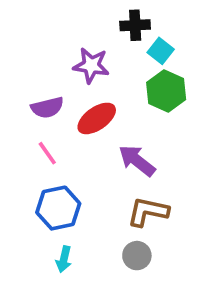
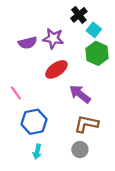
black cross: (135, 25) -> (79, 15), turned -35
purple semicircle: (47, 108) -> (28, 43), moved
pink line: (47, 153) -> (16, 93), moved

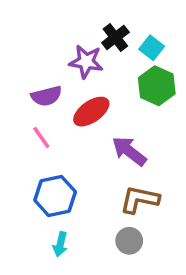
black cross: (79, 15) -> (115, 37), moved
purple semicircle: (28, 43) -> (46, 96), moved
pink line: (16, 93) -> (41, 137), moved

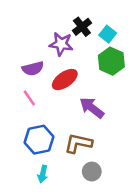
brown L-shape: (140, 199) -> (78, 143), moved

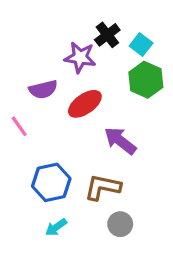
pink line: (29, 98) -> (19, 126), moved
cyan arrow: (43, 174) -> (56, 227), turned 42

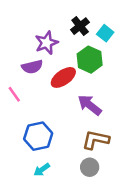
purple star: (80, 57) -> (47, 43), moved, turned -30
green hexagon: (146, 80) -> (90, 60), moved
brown L-shape: (103, 187) -> (96, 140), moved

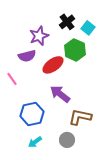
purple arrow: (90, 105) -> (60, 94), moved
gray circle: (90, 167) -> (67, 140), moved

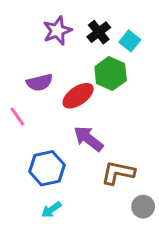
purple star: (39, 36) -> (57, 31), moved
gray circle: (67, 140) -> (143, 207), moved

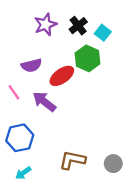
purple arrow: (88, 139) -> (44, 102), moved
blue hexagon: (47, 168) -> (20, 138), moved
brown L-shape: (118, 173) -> (72, 160), moved
cyan arrow: (51, 210) -> (23, 173), moved

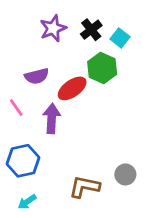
purple arrow: (44, 102) -> (52, 118), turned 55
gray circle: (113, 164) -> (125, 174), moved

